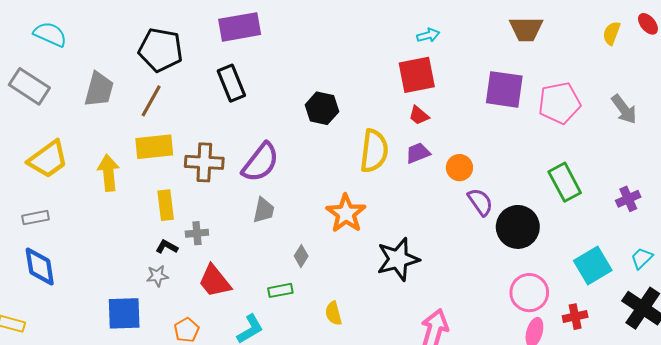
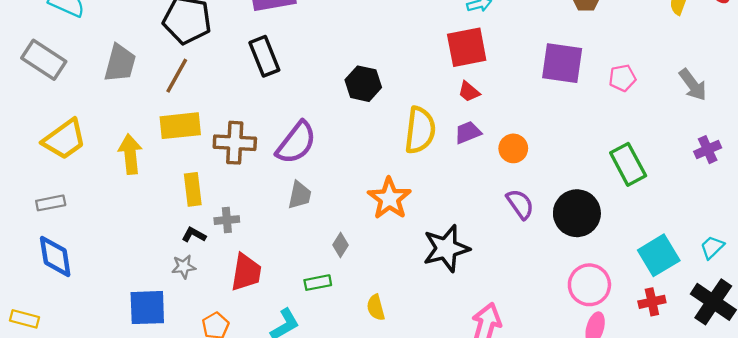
pink pentagon: (559, 103) -> (622, 78), size x0.6
purple cross: (628, 199) -> (708, 150), moved
purple semicircle: (480, 202) -> (520, 204), moved
red trapezoid: (215, 281) -> (246, 272), turned -132
red cross: (575, 317) -> (652, 302), moved

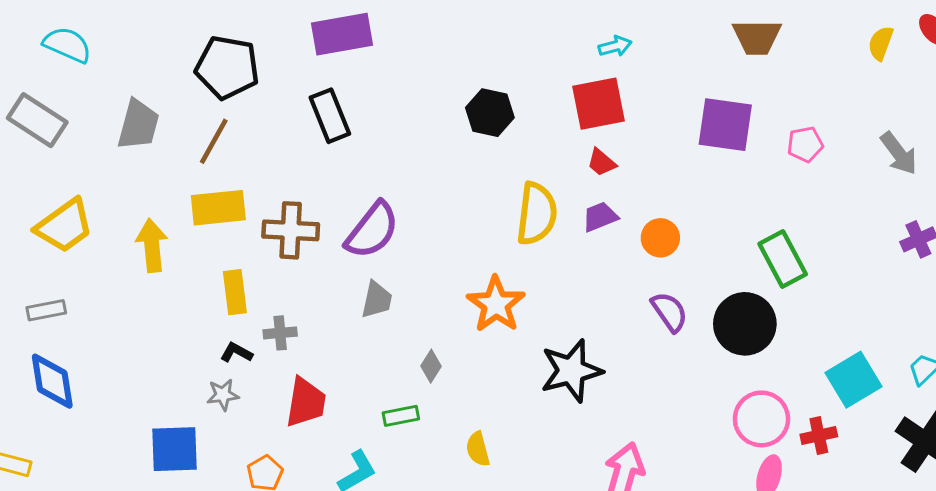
black hexagon: (363, 84) -> (490, 113), moved
green rectangle: (628, 164) -> (783, 259), moved
red cross: (652, 302) -> (819, 436), moved

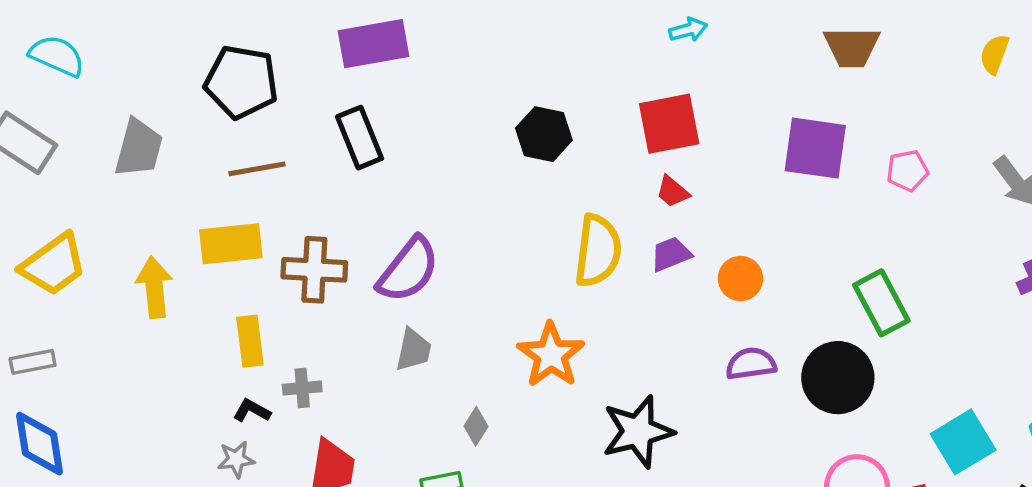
cyan arrow: (615, 46) -> (688, 30), moved
brown line: (214, 141) -> (257, 169), moved, turned 51
purple semicircle: (669, 312) -> (751, 364), turned -63

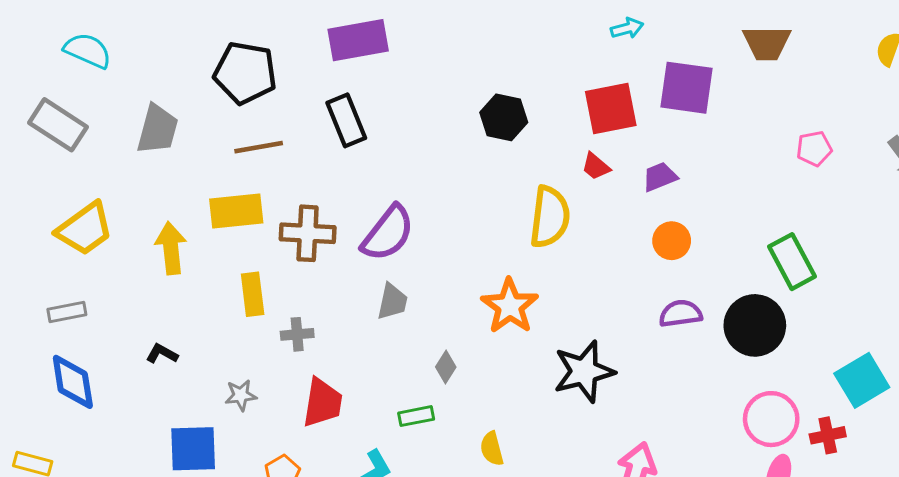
purple square: (815, 148) -> (686, 88), moved
red trapezoid: (673, 192) -> (596, 166), moved
purple trapezoid: (671, 254) -> (660, 177), moved
black L-shape: (252, 411) -> (162, 354), moved

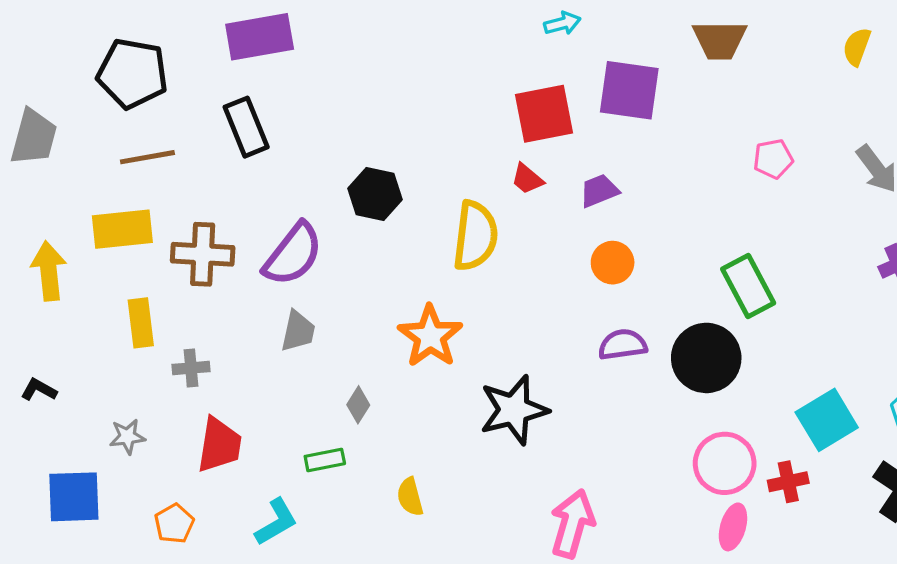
black hexagon: (504, 117) -> (375, 194), moved

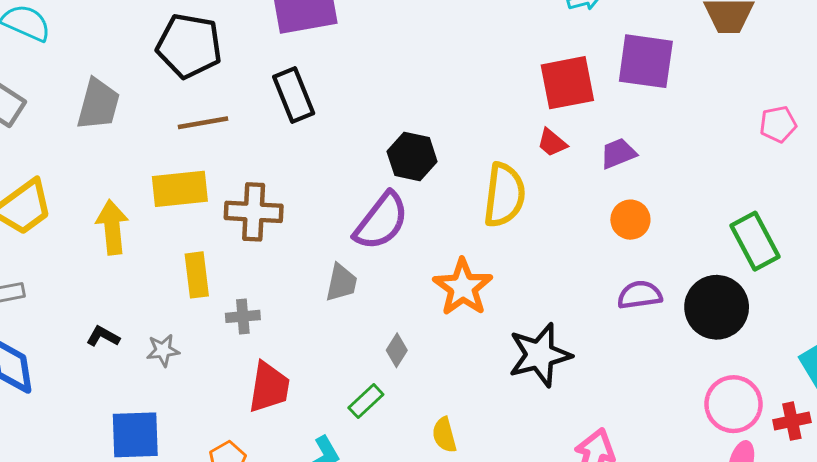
purple semicircle: (293, 254) -> (381, 221), moved
gray star: (127, 437) -> (163, 350), moved
green rectangle: (325, 460) -> (366, 401), turned -32

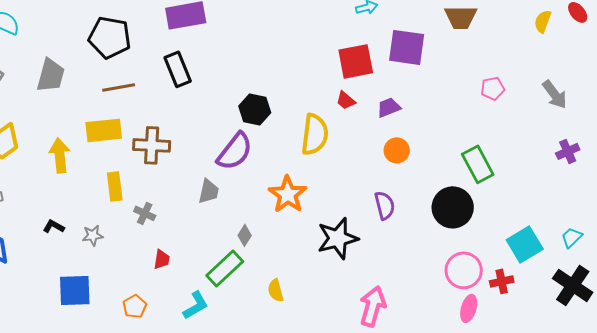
purple semicircle: (640, 295) -> (385, 205), moved, turned 84
gray cross: (243, 316) -> (145, 213), turned 30
red trapezoid: (269, 387) -> (162, 259), size x0.6
green rectangle: (366, 401) -> (225, 268), size x1.6

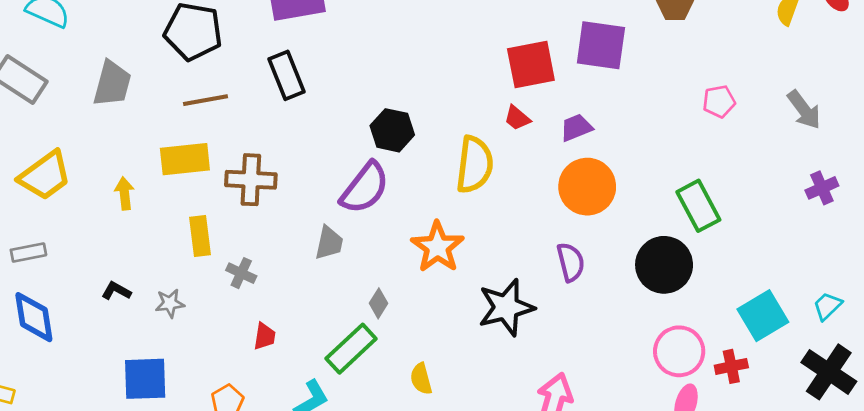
orange circle: (397, 150) -> (587, 187), size x1.6
yellow arrow: (60, 155) -> (125, 193), size x0.7

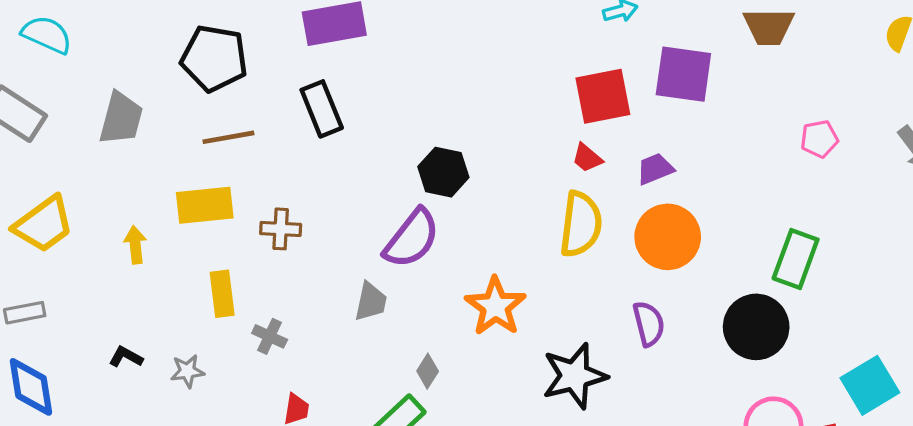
yellow semicircle: (475, 165) -> (581, 224), moved
brown cross: (251, 180) -> (281, 229), size x0.7
green rectangle: (698, 206) -> (796, 259), turned 48

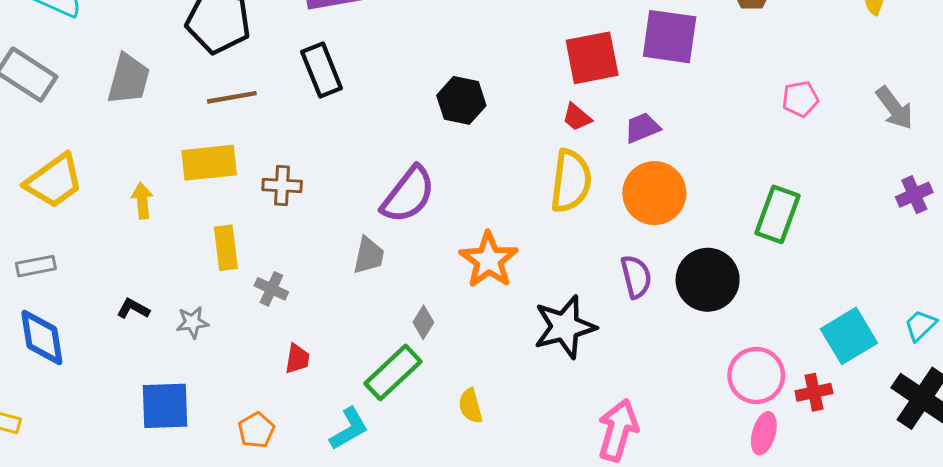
black hexagon: (443, 172) -> (461, 100), moved
black circle: (756, 327) -> (708, 280), moved

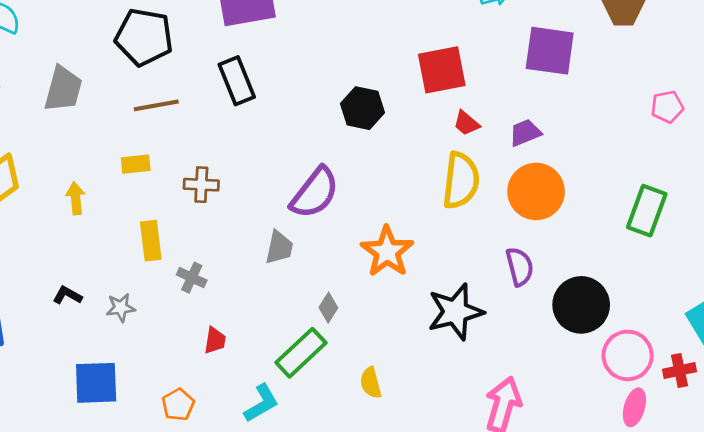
red square: (592, 58) -> (442, 70), moved
yellow rectangle: (209, 163) -> (136, 164), size x0.6
black circle: (708, 280) -> (581, 305), moved

